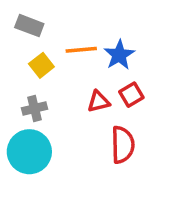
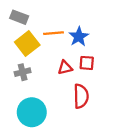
yellow square: (41, 65) -> (27, 44), size x1.5
red square: (131, 95) -> (87, 63), turned 35
cyan circle: (29, 152) -> (32, 112), moved

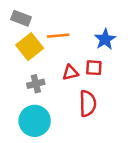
blue star: (79, 37) -> (105, 39), moved
gray cross: (23, 72) -> (36, 84), moved

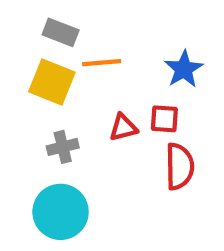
gray rectangle: (21, 18) -> (61, 32), moved
yellow square: (30, 47) -> (52, 82), turned -30
red semicircle: (88, 104) -> (179, 166), moved

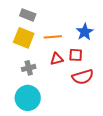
orange line: (102, 63) -> (53, 37), moved
red semicircle: (179, 166) -> (83, 77), turned 75

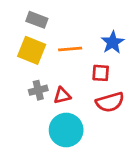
red triangle: (57, 59) -> (62, 95), moved
cyan circle: (28, 98) -> (66, 130), moved

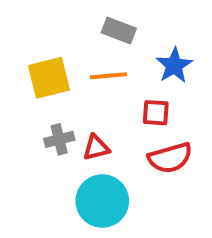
gray rectangle: (37, 20) -> (119, 30), moved
yellow square: (32, 50) -> (49, 78), turned -36

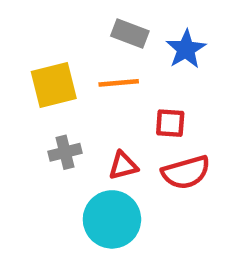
blue star: (174, 65) -> (186, 49), moved
red triangle: (96, 148) -> (123, 166), moved

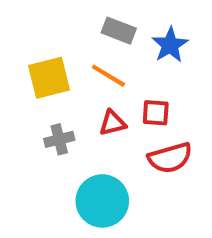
orange line: (119, 83) -> (108, 76), turned 36
red triangle: (123, 166) -> (113, 123), moved

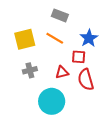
blue star: (170, 45) -> (89, 38), moved
red triangle: (113, 123) -> (62, 72), moved
red semicircle: (170, 158) -> (86, 80), turned 90

